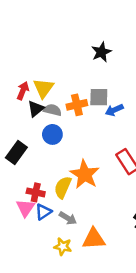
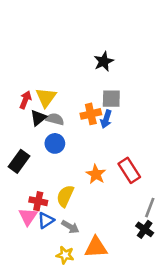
gray square: (99, 97) -> (111, 99), moved
orange cross: (77, 105) -> (91, 114), moved
blue arrow: (114, 110) -> (106, 119), moved, turned -48
orange star: (85, 174) -> (96, 174), moved, size x0.7

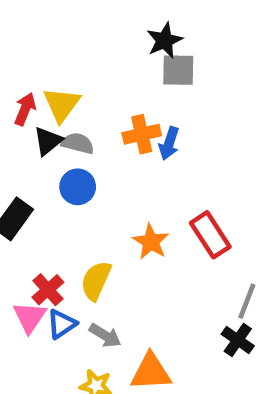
gray square: (111, 99) -> (178, 70), moved
red cross: (38, 201) -> (48, 290), turned 36

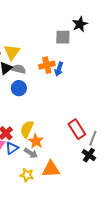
black star: (165, 40) -> (80, 24), moved
red rectangle: (210, 235) -> (77, 129), moved
orange star: (151, 242) -> (36, 141), moved

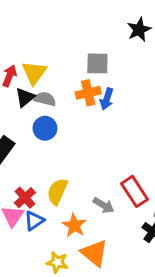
gray square: (63, 37) -> (97, 63), moved
orange star: (36, 141) -> (74, 225), moved
gray arrow: (31, 153) -> (104, 205), moved
orange triangle: (51, 169) -> (94, 253), turned 42

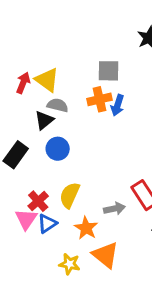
yellow triangle: (34, 73) -> (47, 80), turned -30
black triangle: (25, 97) -> (44, 120), moved
blue circle: (45, 128) -> (58, 149), moved
gray arrow: (104, 205) -> (114, 209), turned -42

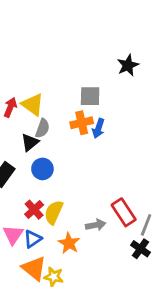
gray semicircle: (58, 105) -> (42, 128), turned 96
red cross: (38, 201) -> (34, 210), moved
orange triangle: (106, 255) -> (34, 268), moved

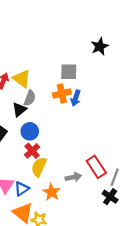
red cross: (34, 210) -> (32, 151), moved

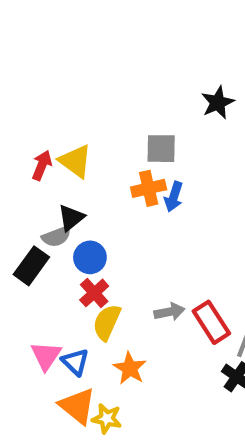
gray semicircle: (30, 98) -> (56, 236), moved, turned 49
gray arrow: (73, 177) -> (170, 312), moved
blue triangle: (22, 189) -> (75, 362), turned -42

